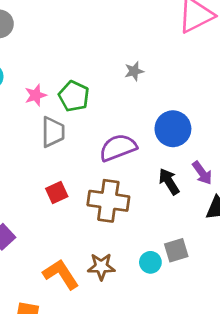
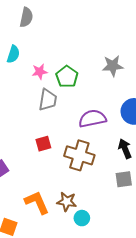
gray star: (134, 71) -> (113, 66), size x1.5
gray square: (176, 250) -> (124, 179), moved
cyan circle: (150, 262) -> (82, 218), moved

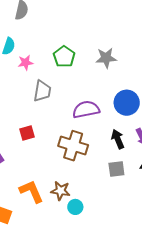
pink star: (40, 72) -> (25, 63), moved
green pentagon: (67, 77) -> (64, 57), moved
red square: (43, 144) -> (27, 133), moved

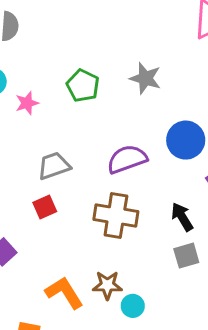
gray star: (106, 58) -> (145, 78), turned 30
gray trapezoid: (42, 91) -> (54, 166), moved, turned -110
black arrow: (118, 139) -> (182, 217), moved
gray square: (116, 169) -> (186, 256), moved

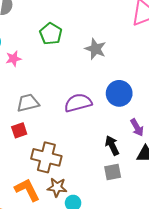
green pentagon: (83, 86) -> (51, 34), moved
brown cross: (116, 215) -> (46, 157), moved

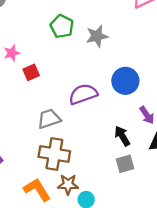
green pentagon: (51, 34) -> (62, 26), moved
gray star: (95, 49) -> (97, 36), turned -30
gray trapezoid: (28, 103) -> (49, 119), moved
red square: (19, 130) -> (31, 72), moved

